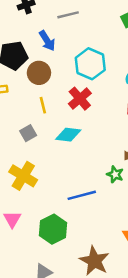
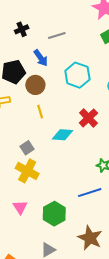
red cross: (80, 99) -> (88, 118), moved
gray square: (28, 133) -> (27, 148), moved
blue line: (82, 195) -> (90, 193), moved

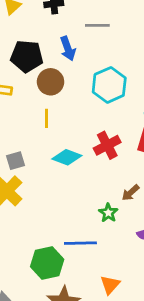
green hexagon: (54, 214) -> (47, 263), moved

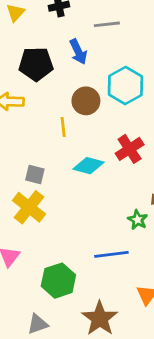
brown circle: (51, 82) -> (86, 101), moved
gray square: (15, 161) -> (35, 174), turned 36
green hexagon: (47, 263) -> (58, 281), moved

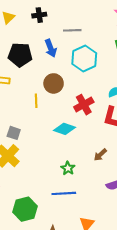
cyan hexagon: (125, 86) -> (84, 58), moved
red cross: (130, 149) -> (84, 105), moved
cyan diamond: (89, 166) -> (64, 129), moved
green star: (138, 220) -> (68, 168), moved

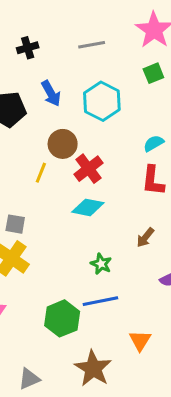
gray line: (72, 30) -> (92, 45), moved
yellow line: (36, 101) -> (41, 173), turned 32
red cross: (84, 105) -> (89, 169), moved
green hexagon: (25, 209) -> (62, 318), moved

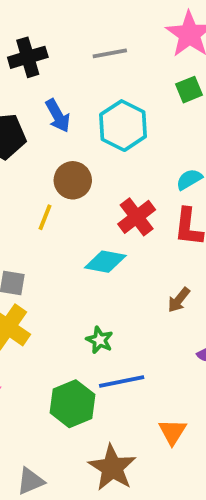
black cross: (28, 48) -> (28, 57), size x1.4
red cross: (89, 169) -> (137, 217), moved
green star: (101, 264) -> (100, 340), moved

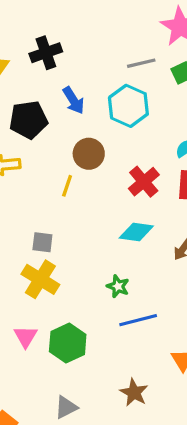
gray line: (110, 53) -> (141, 63), moved
cyan diamond: (105, 262) -> (136, 232), moved
green hexagon: (73, 404) -> (68, 343), moved
brown star: (112, 468) -> (134, 393), size x0.7

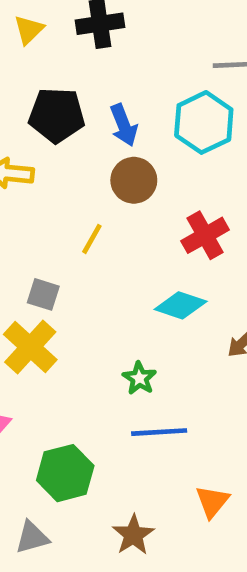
blue arrow: (73, 100) -> (124, 125), moved
yellow line: (67, 186) -> (92, 239), moved
green hexagon: (68, 343) -> (65, 473), moved

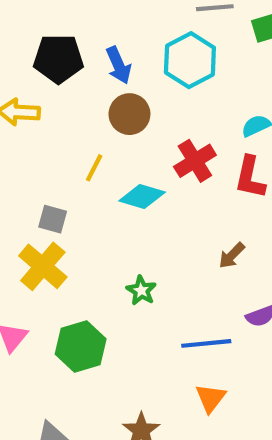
cyan diamond: (181, 305) -> (142, 197), moved
blue line: (159, 432) -> (206, 343), moved
green hexagon: (65, 473) -> (81, 347), moved

